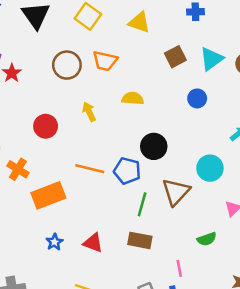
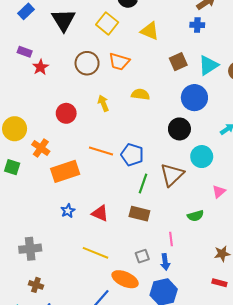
blue circle: (197, 98) -> (194, 98), size x1.6
black circle: (154, 146) -> (179, 129), moved

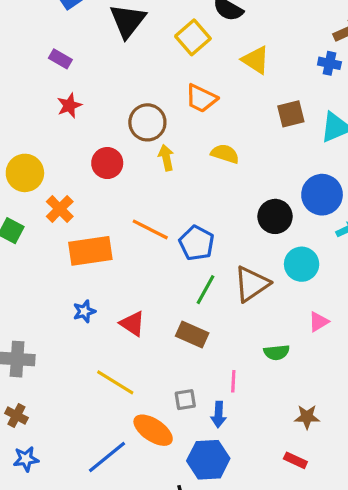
brown circle: (87, 63) -> (147, 122), moved
red star: (40, 67) -> (69, 105), moved
blue circle: (194, 98) -> (322, 195), moved

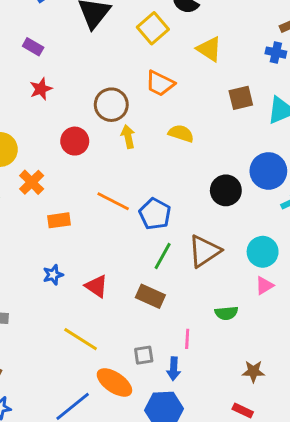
orange rectangle: (90, 251) -> (59, 220), size x0.6
cyan circle: (302, 264) -> (263, 252), moved

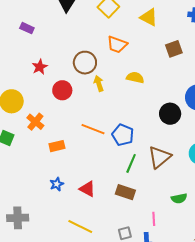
red star: (41, 89) -> (40, 67), moved

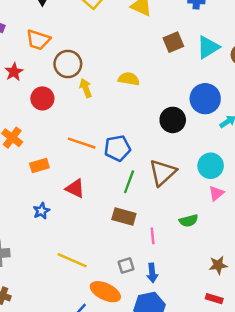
orange trapezoid: (117, 44) -> (38, 40), moved
blue pentagon: (123, 135) -> (117, 148), turned -30
red triangle: (87, 189) -> (75, 188), moved
pink line: (154, 219) -> (153, 236), moved

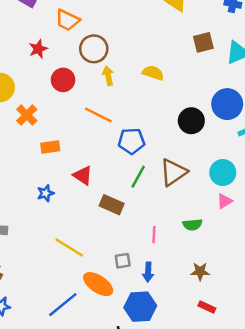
orange line: (82, 143) -> (98, 115), moved
brown rectangle: (124, 216) -> (112, 205), moved
brown star: (218, 265) -> (200, 271), moved

